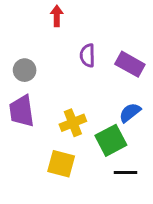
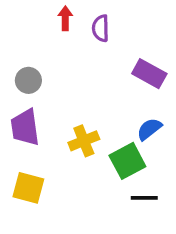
purple semicircle: (87, 55) -> (101, 28), moved
yellow square: (61, 164) -> (28, 188), moved

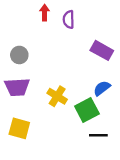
purple trapezoid: (25, 127) -> (17, 87), turned -85
yellow cross: (84, 141) -> (57, 96), turned -36

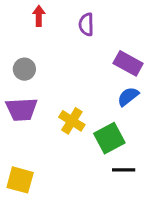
red arrow: (45, 13) -> (39, 16), moved
blue semicircle: (102, 88) -> (128, 96), moved
yellow square: (19, 128) -> (20, 180), moved

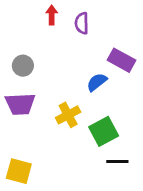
red arrow: (39, 16) -> (52, 15), moved
blue semicircle: (128, 96) -> (97, 82), moved
yellow cross: (72, 121) -> (68, 115), turned 30

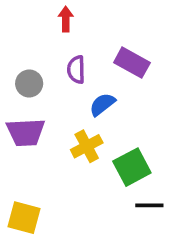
purple semicircle: (82, 23) -> (76, 70), moved
purple rectangle: (121, 60) -> (132, 63), moved
blue semicircle: (97, 82) -> (102, 104), moved

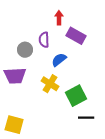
red arrow: (66, 19) -> (59, 18), moved
gray circle: (29, 83) -> (25, 50), moved
yellow cross: (87, 146) -> (50, 84), turned -30

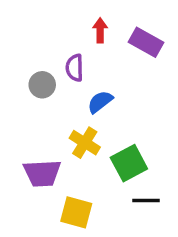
purple rectangle: (76, 36) -> (146, 42), moved
purple trapezoid: (15, 76) -> (42, 173), moved
yellow square: (14, 125) -> (76, 212), moved

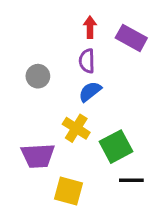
purple semicircle: (75, 68) -> (87, 61), moved

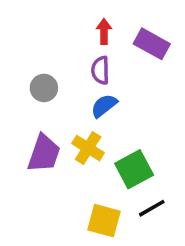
purple trapezoid: (38, 156) -> (44, 153), moved, turned -68
black line: (131, 180) -> (152, 208), turned -30
yellow square: (69, 191) -> (104, 221), moved

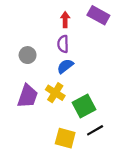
purple rectangle: (152, 44) -> (98, 15), moved

